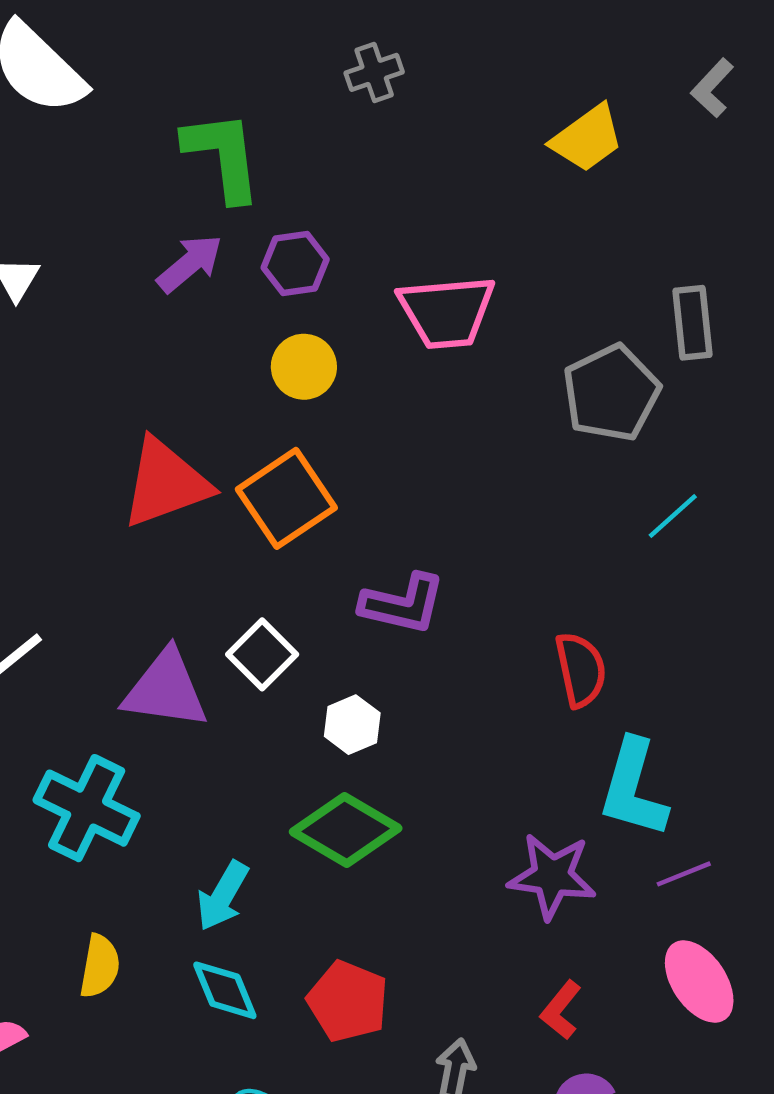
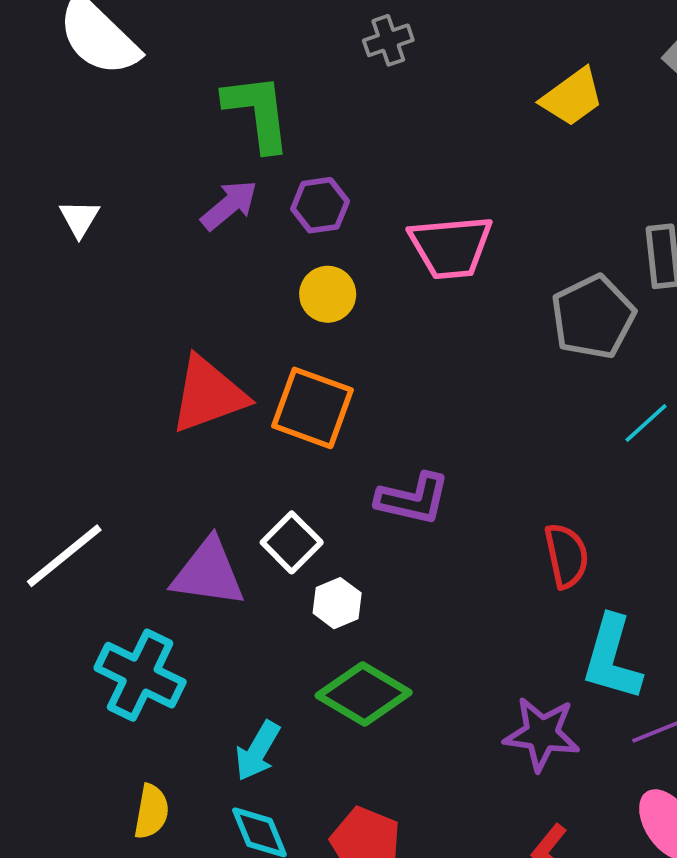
orange square: (286, 498) -> (313, 408), turned -36
white hexagon: (352, 725) -> (337, 603), moved

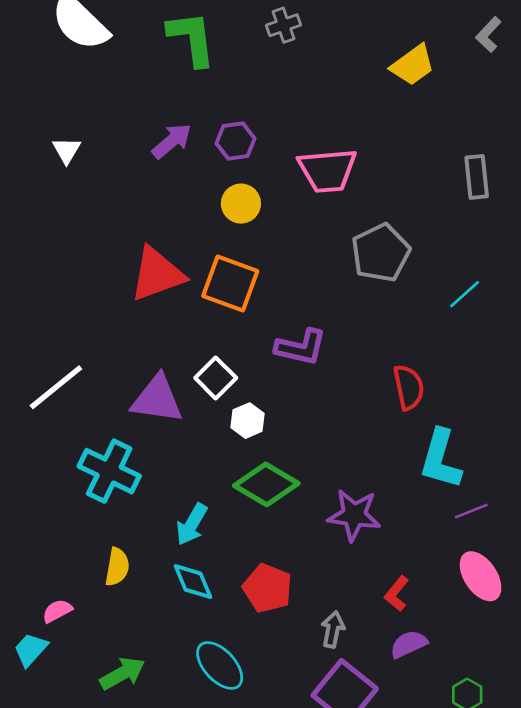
green L-shape: (258, 112) -> (192, 38), moved
gray pentagon: (593, 317) -> (381, 253), moved
purple star: (542, 734) -> (354, 515), moved

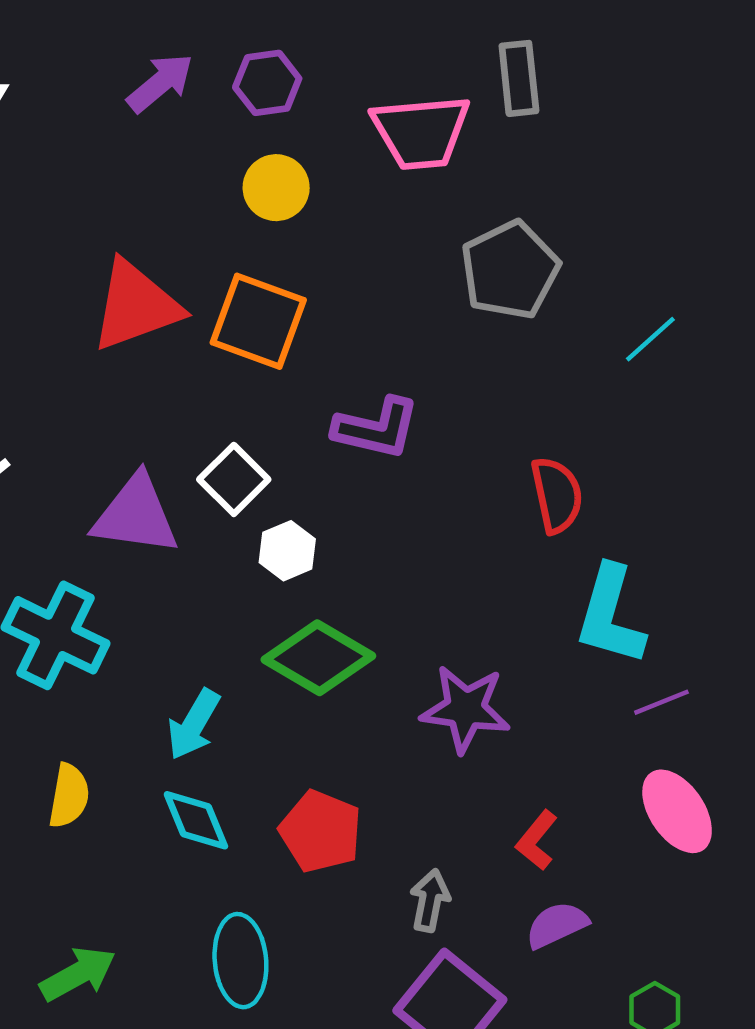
gray rectangle: (477, 177) -> (519, 78), moved
cyan ellipse: (220, 665) -> (240, 961), turned 38

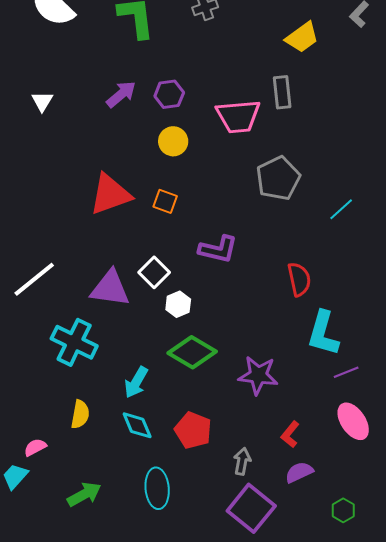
orange square: (258, 321) -> (165, 201), size x0.6

